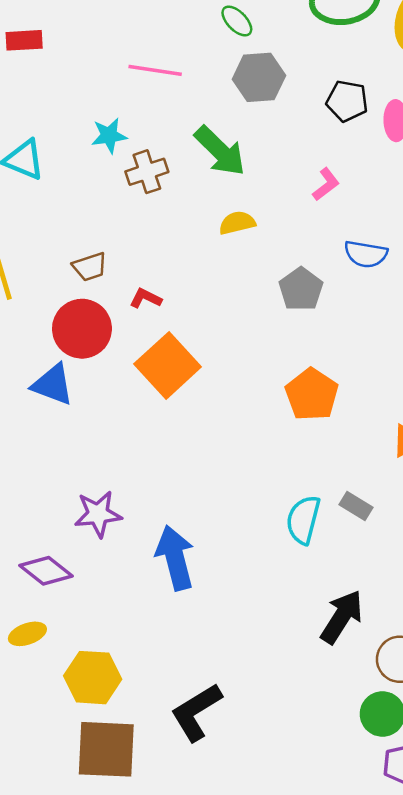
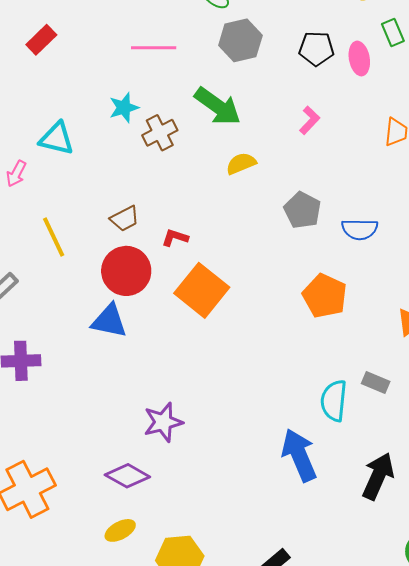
red rectangle: (24, 40) -> (41, 40), turned -32
blue semicircle: (366, 254) -> (360, 229), moved
blue arrow: (175, 558) -> (299, 455), moved

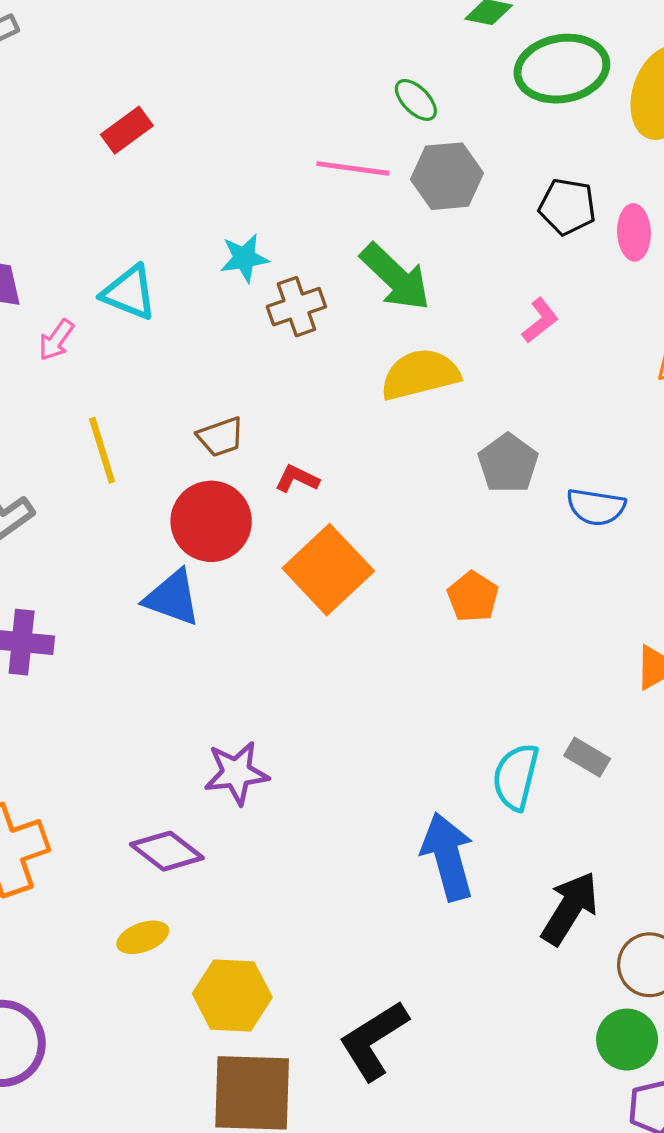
pink line: (154, 48) -> (353, 168), moved
yellow semicircle: (241, 163) -> (420, 374), size x1.6
orange pentagon: (325, 296) -> (473, 597), moved, size x0.7

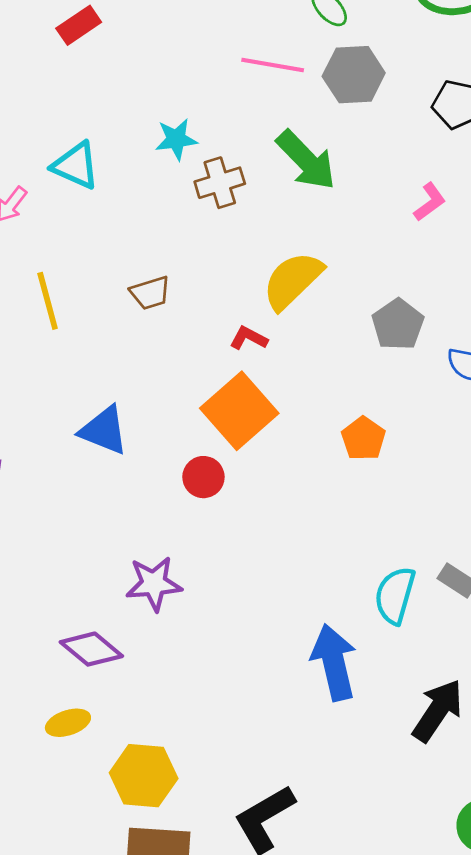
yellow semicircle: (420, 374) -> (292, 280), moved, turned -32
red L-shape: (297, 479) -> (249, 338), moved
red circle: (211, 521) -> (203, 477), moved, size x0.6

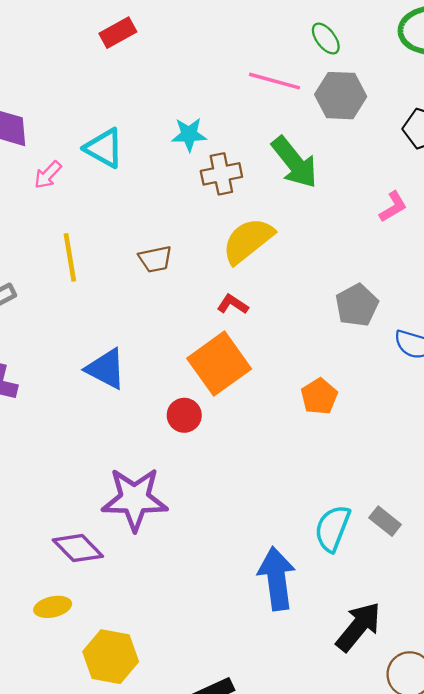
yellow semicircle: (292, 280) -> (248, 241), moved
purple star: (154, 584) -> (135, 499), size x1.4

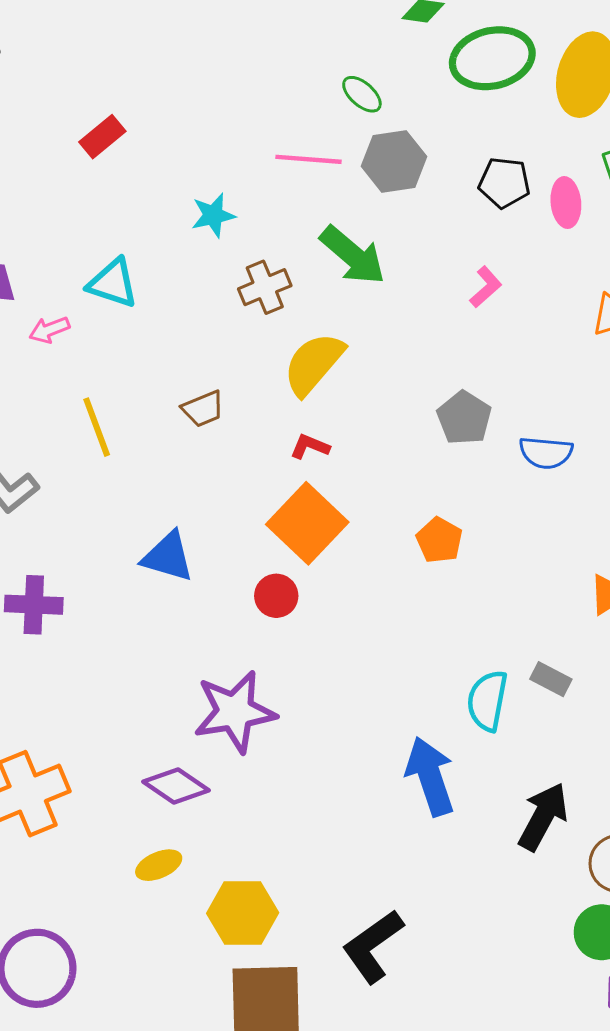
cyan star: (189, 134) -> (213, 215), moved
pink arrow: (48, 175) -> (49, 330), turned 36

